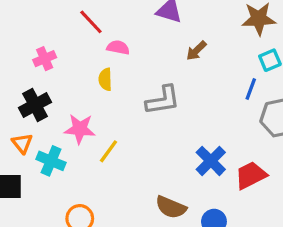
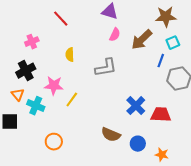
pink semicircle: (118, 47) -> (115, 35), moved, turned 104
brown arrow: (196, 51) -> (142, 40), moved, size x1.6
red trapezoid: (251, 175) -> (161, 115), turned 30

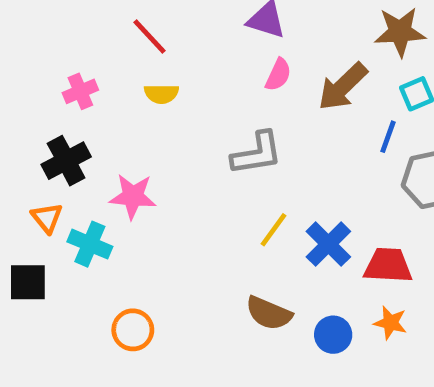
yellow semicircle: (70, 55) -> (161, 94), moved, turned -88
yellow line: (72, 100) -> (274, 230), moved
orange star: (162, 155) -> (390, 323), moved

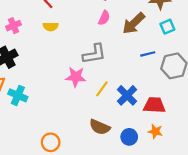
blue line: (388, 137) -> (148, 54), moved, turned 56
pink star: (133, 196) -> (76, 77), moved
orange circle: (133, 330) -> (51, 142), moved

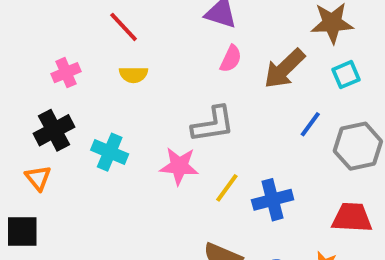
blue line: (148, 54) -> (310, 124), turned -40
cyan cross: (18, 95) -> (110, 152), moved
blue cross: (127, 95) -> (273, 200), turned 30
red trapezoid: (154, 105) -> (352, 218), moved

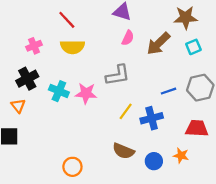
yellow semicircle: (133, 75) -> (72, 47), size x1.5
blue line: (310, 124) -> (169, 91), moved, turned 35
pink star: (179, 166) -> (86, 93), moved

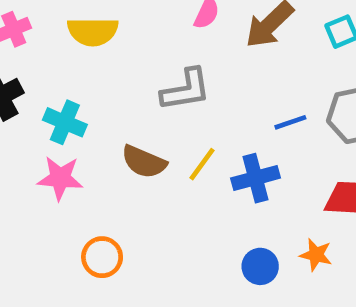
pink star: (86, 93) -> (60, 178), moved
brown semicircle: (123, 151) -> (144, 162), moved
orange circle: (72, 167) -> (102, 257), moved

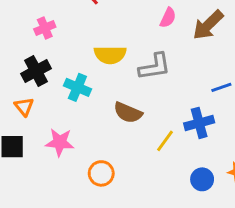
yellow semicircle: (93, 32) -> (110, 55), moved
yellow line: (202, 164) -> (165, 141), moved
pink star: (60, 178) -> (60, 142), moved

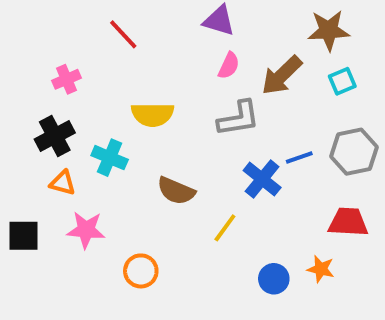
gray L-shape: (155, 67) -> (239, 118), moved
orange triangle: (24, 107) -> (63, 183), moved, turned -36
blue cross: (199, 123) -> (262, 179), moved, turned -36

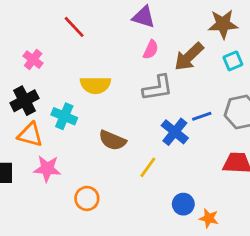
pink cross: (66, 79) -> (33, 60), turned -30
orange triangle: (63, 183) -> (30, 135), size x1.4
orange star: (321, 269) -> (209, 218), moved

